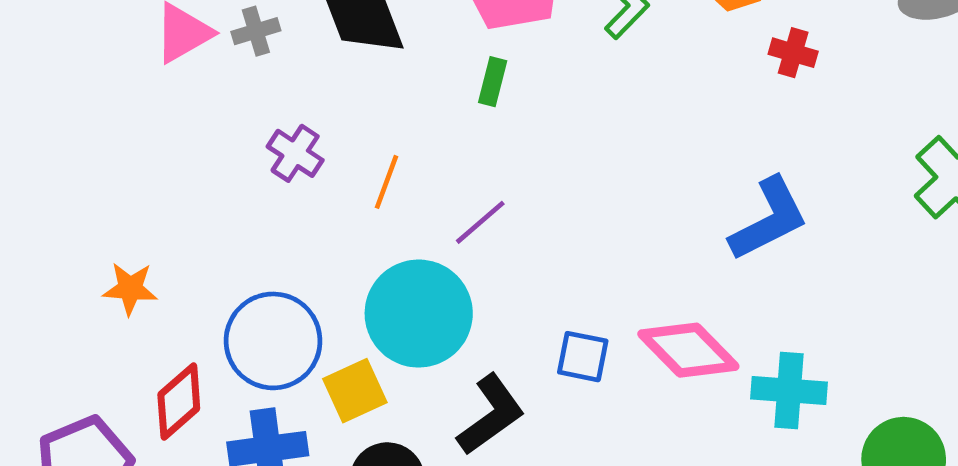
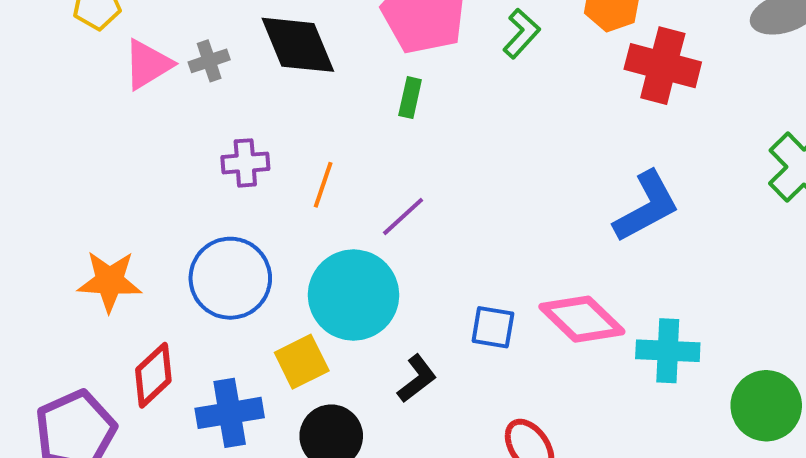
red cross: (793, 53) -> (663, 66), size x1.8
purple cross: (295, 153) -> (245, 163), turned -36
orange star: (130, 289) -> (110, 281), size x1.4
blue circle: (273, 341) -> (230, 278), moved
black L-shape: (491, 415) -> (417, 379), size x0.7

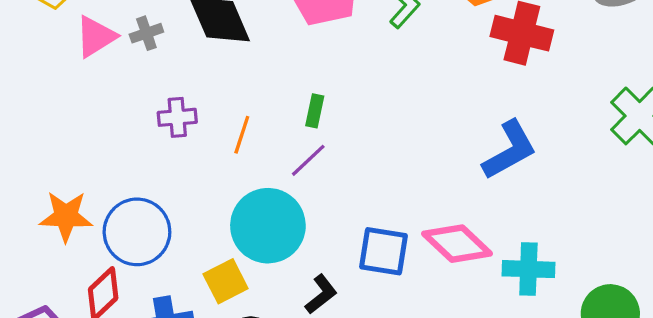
green rectangle: (410, 98) -> (315, 111), moved
blue circle: (230, 278) -> (137, 232), moved
blue square: (493, 327) -> (384, 251), size x1.4

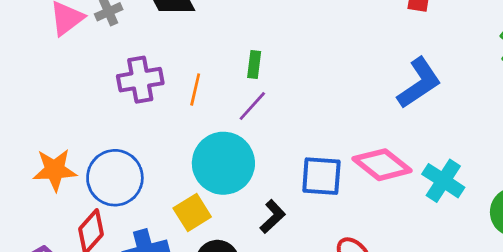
purple cross: (177, 117) -> (140, 80), size x1.4
cyan cross: (528, 269) -> (443, 181), turned 36

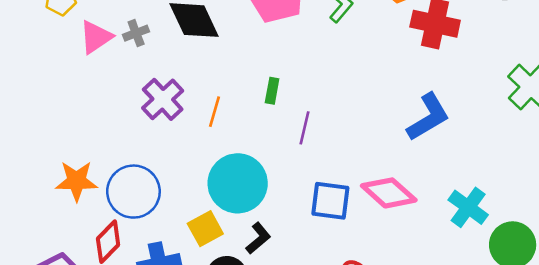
purple cross: (140, 80) -> (163, 99), turned -36
purple line: (252, 106) -> (305, 128), moved, turned -32
cyan cross: (443, 181) -> (468, 207), moved
black L-shape: (273, 217) -> (258, 238), moved

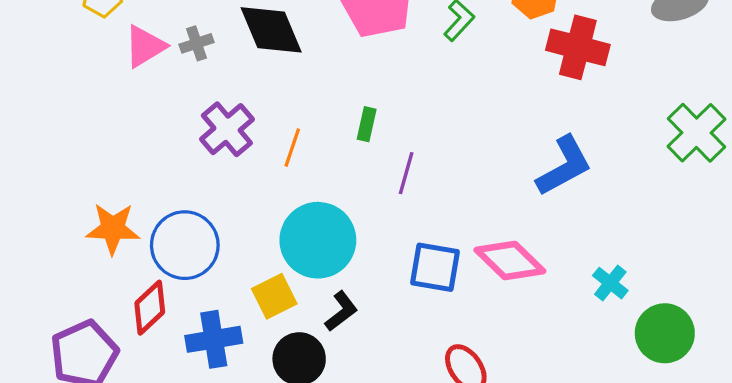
cyan cross: (468, 207) -> (610, 283), size x0.7

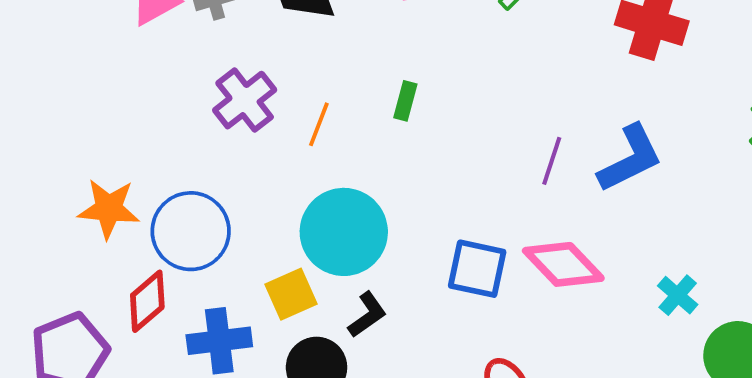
purple line: (406, 173) -> (552, 161), moved

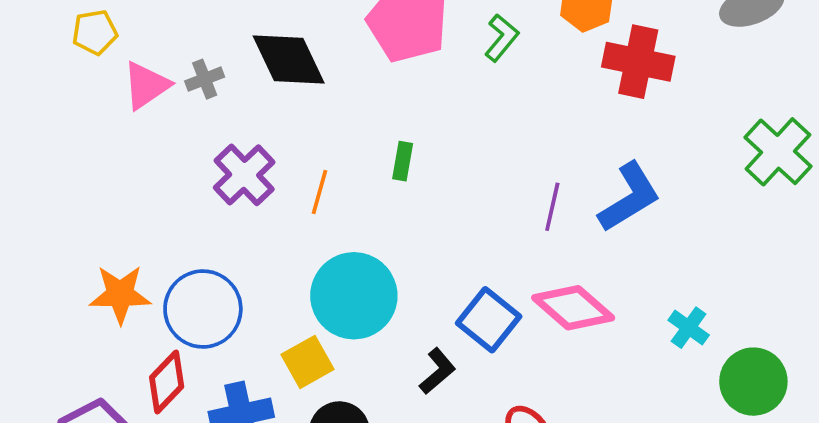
blue square: (477, 269) -> (489, 320), turned 32
black L-shape: (367, 315) -> (437, 371), moved

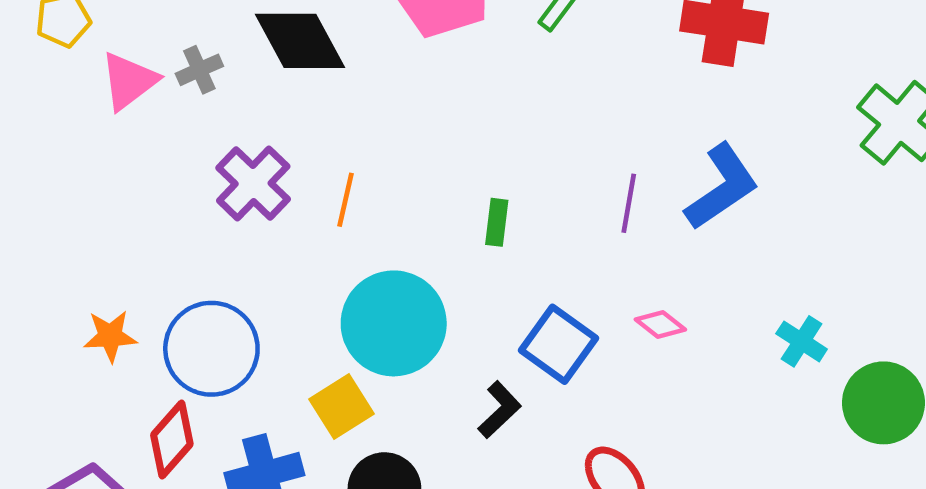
green rectangle: (403, 161) -> (497, 222), moved
orange star: (120, 294) -> (110, 336), size x0.7
pink diamond: (573, 308) -> (660, 324), size x0.5

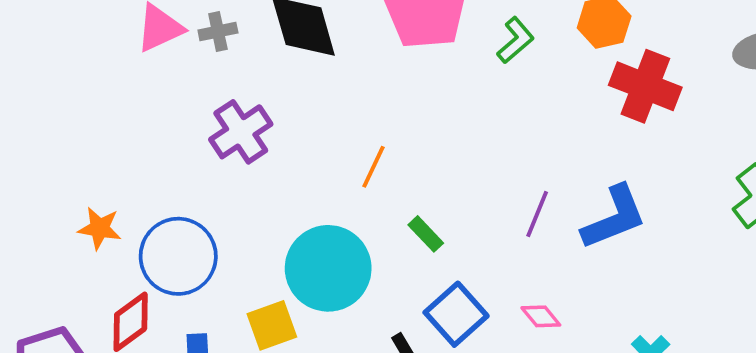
orange line: (346, 200) -> (373, 167), moved
green rectangle: (497, 222) -> (426, 234), moved, turned -63

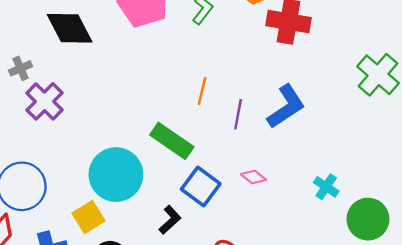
gray cross: (218, 32) -> (21, 68), moved
orange line: (373, 167) -> (202, 91), moved
green rectangle: (426, 234) -> (172, 141), size x1.8

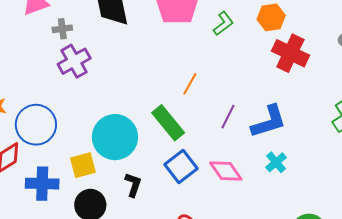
orange line: (202, 91) -> (190, 84), moved
pink diamond: (253, 177) -> (226, 171), size x1.6
cyan cross: (326, 187) -> (276, 162), moved
black L-shape: (170, 220) -> (133, 185), moved, turned -45

